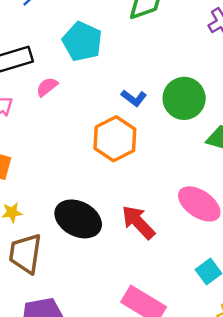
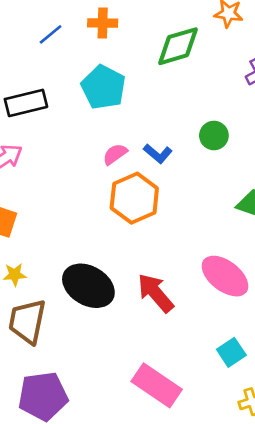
pink semicircle: (47, 87) -> (115, 154), moved
green circle: (184, 98) -> (214, 136), moved, size x0.6

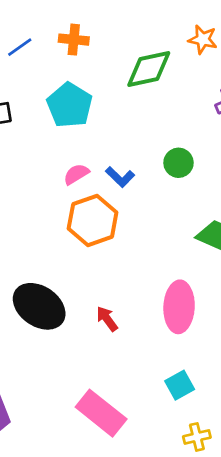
pink ellipse: (225, 276) -> (179, 307), turned 51
red arrow: (156, 293) -> (107, 319), size x0.6

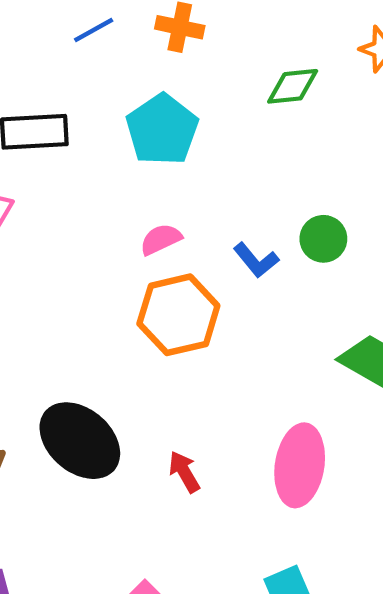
green diamond: (149, 69) -> (293, 86), size x0.7
blue L-shape: (120, 177) -> (256, 260), moved

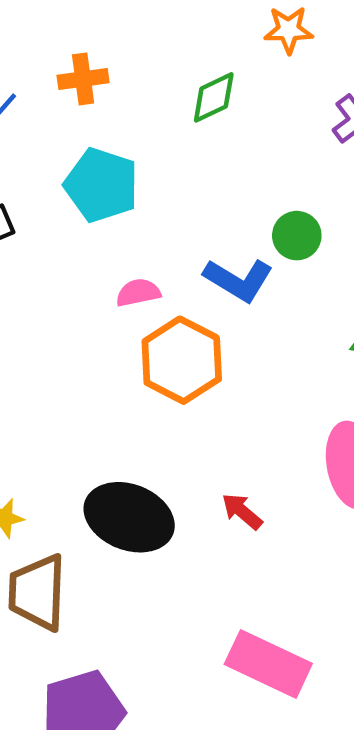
pink semicircle: (161, 239) -> (138, 293), turned 33
blue L-shape: (256, 260) -> (238, 280), size x1.4

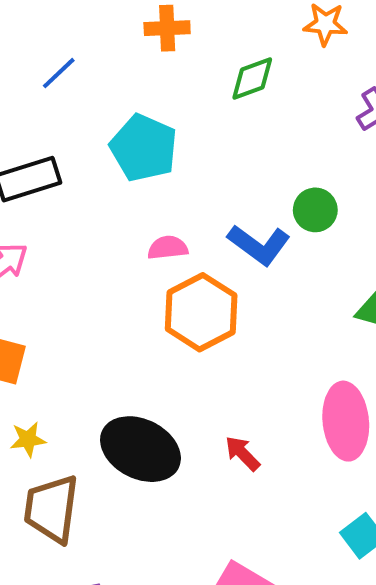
orange cross: (83, 79) -> (167, 28), moved

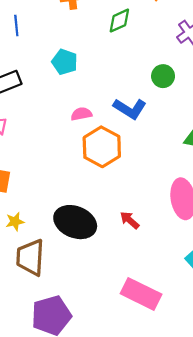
blue line: (59, 73) -> (16, 26), turned -48
cyan pentagon: (144, 148) -> (65, 62), size x0.7
green circle: (315, 210) -> (163, 76), moved

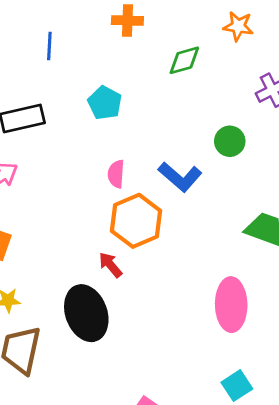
pink semicircle: (81, 114) -> (116, 174), turned -84
red arrow: (130, 220) -> (110, 265), moved
black ellipse: (75, 222) -> (86, 313), turned 39

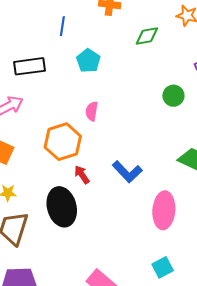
blue line: (49, 46) -> (62, 26), moved
blue L-shape: (180, 177) -> (127, 172), moved
orange hexagon: (136, 221) -> (63, 142), moved

